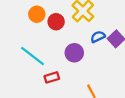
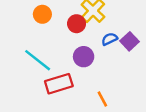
red circle: (56, 22) -> (77, 24), moved
red rectangle: (52, 77) -> (59, 84), size x1.6

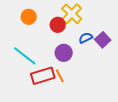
orange line: (102, 99) -> (60, 76), moved

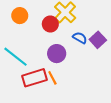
blue semicircle: (86, 38) -> (80, 38), turned 56

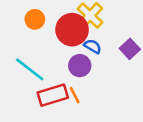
red circle: (50, 24) -> (72, 30), size x1.6
blue semicircle: (80, 38) -> (93, 46), moved

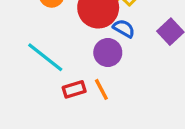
red rectangle: (53, 95) -> (74, 89), size x0.6

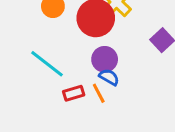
blue semicircle: (124, 28) -> (109, 77), moved

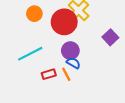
cyan line: (47, 64) -> (30, 54), turned -65

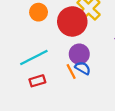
red rectangle: (49, 74) -> (37, 81), moved
orange line: (66, 74) -> (71, 72), moved

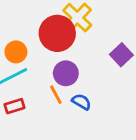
orange circle: (39, 12) -> (16, 52), moved
blue semicircle: (83, 68) -> (81, 102), moved

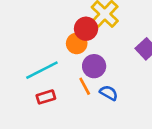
red circle: (57, 33) -> (86, 29), size x0.7
orange circle: (16, 52) -> (77, 43), moved

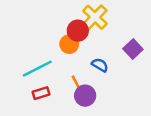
purple circle: (94, 66) -> (85, 96), moved
blue semicircle: (109, 93) -> (100, 65), moved

